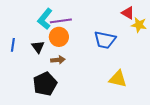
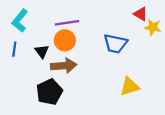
cyan L-shape: (45, 19) -> (20, 21), moved
brown arrow: (58, 60) -> (64, 66), size x1.6
yellow triangle: (118, 79) -> (130, 86), turned -30

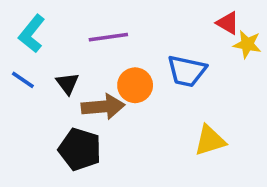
orange circle: (65, 40) -> (135, 85), moved
blue line: (14, 49) -> (23, 80), turned -64
black pentagon: (49, 92) -> (80, 149), turned -30

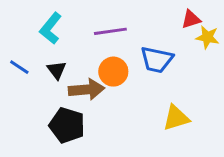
red triangle: (228, 23) -> (191, 19), turned -48
cyan L-shape: (32, 34) -> (51, 28), moved
purple line: (108, 37) -> (110, 31), moved

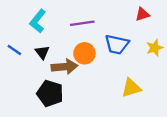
yellow star: (207, 37) -> (155, 48), moved, turned -30

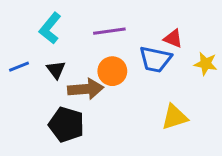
red triangle: (142, 14) -> (173, 39), moved, turned 40
yellow star: (155, 48) -> (206, 64), turned 30
blue line: (14, 50) -> (19, 67), turned -56

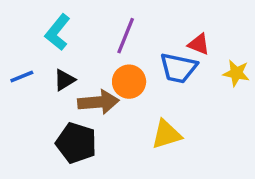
purple line: (109, 31) -> (126, 36), turned -60
black triangle: (56, 70) -> (64, 80), turned 36
yellow triangle: (175, 117) -> (166, 134), moved

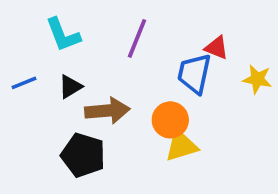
cyan L-shape: (58, 32) -> (63, 35), turned -60
blue trapezoid: (178, 68) -> (194, 74), turned 90
orange circle: (129, 82) -> (170, 120), moved

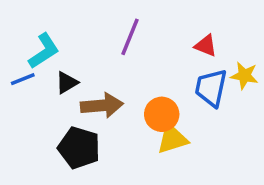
cyan L-shape: (63, 35) -> (44, 51), moved, turned -102
blue trapezoid: (194, 74) -> (211, 88), moved

